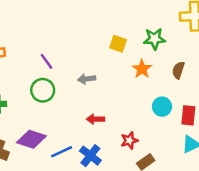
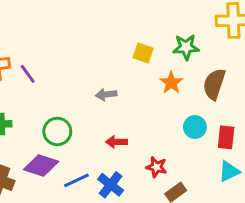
purple line: (46, 61) -> (28, 74), moved
brown semicircle: (178, 70) -> (214, 84), size x1.5
green circle: (43, 90) -> (57, 131), moved
red star: (129, 140) -> (156, 167), turned 30

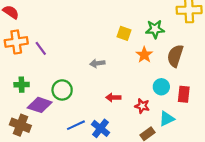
red arrow: (116, 142) -> (113, 97), moved
purple diamond: (41, 166) -> (40, 105), moved
red star: (156, 167) -> (142, 106), moved
cyan triangle: (229, 171) -> (167, 119), moved

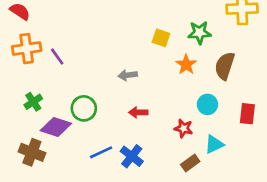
green cross: (22, 85) -> (33, 102), turned -32
red rectangle: (184, 94) -> (247, 114), moved
red arrow: (113, 97) -> (138, 112), moved

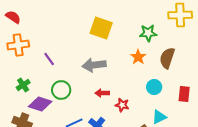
yellow square: (161, 38) -> (101, 28), moved, size x1.6
purple line: (57, 57) -> (49, 59), moved
gray arrow: (128, 75) -> (94, 65), size x1.6
red star: (184, 128) -> (122, 105), moved

